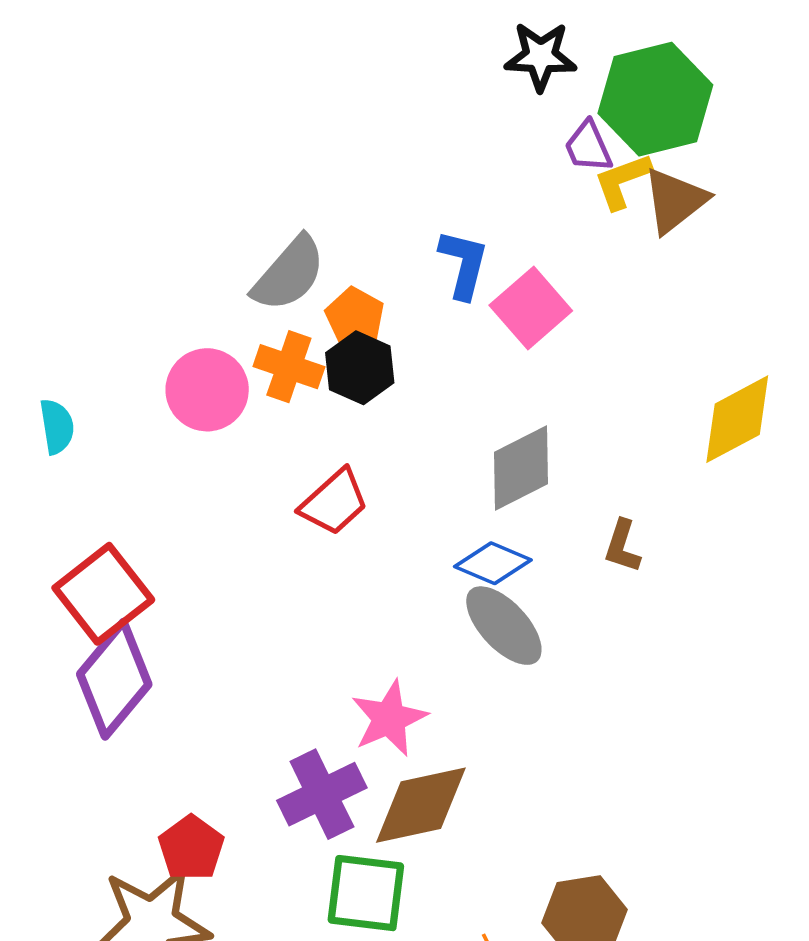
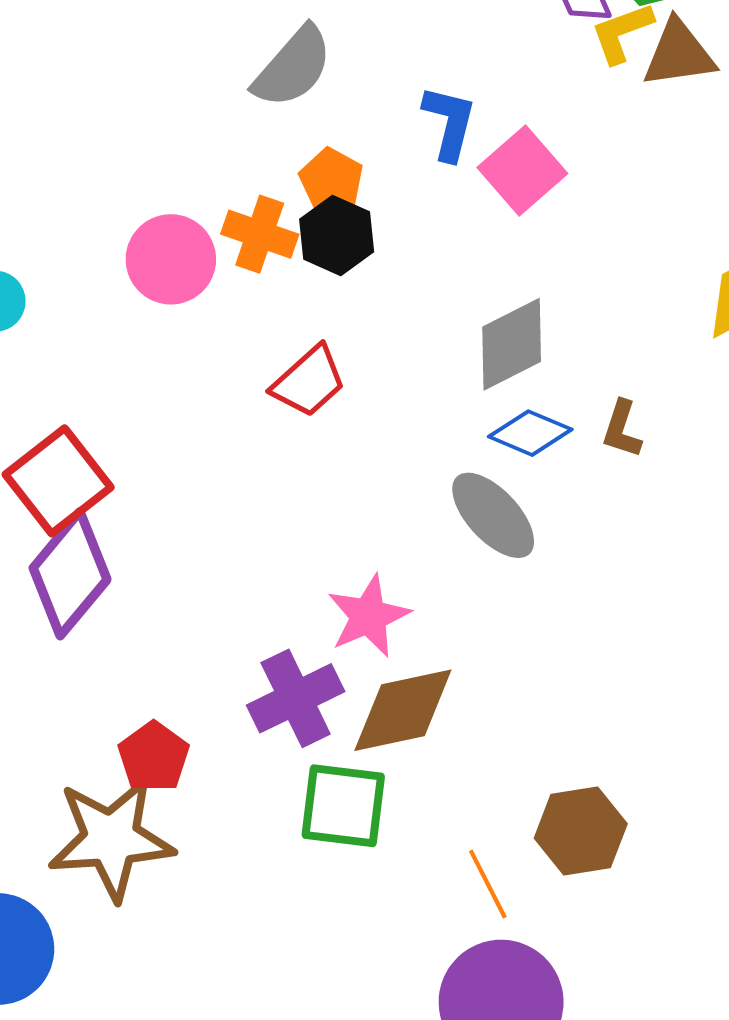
brown triangle: (675, 201) -> (679, 54), turned 30
gray semicircle: (289, 274) -> (293, 67), moved
blue diamond: (493, 563) -> (530, 433), moved

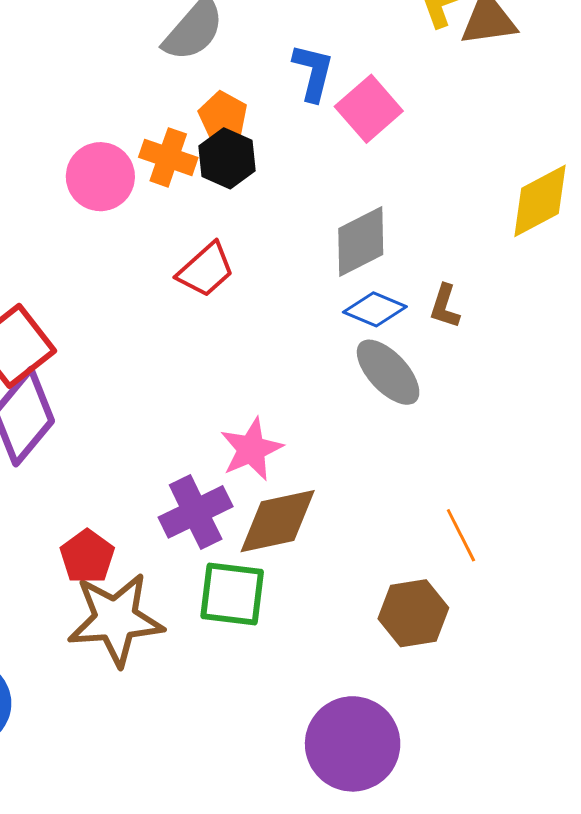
gray ellipse: (493, 515) -> (388, 372), moved
brown star: (111, 839) -> (116, 619), moved
orange line: (488, 884) -> (461, 535), moved

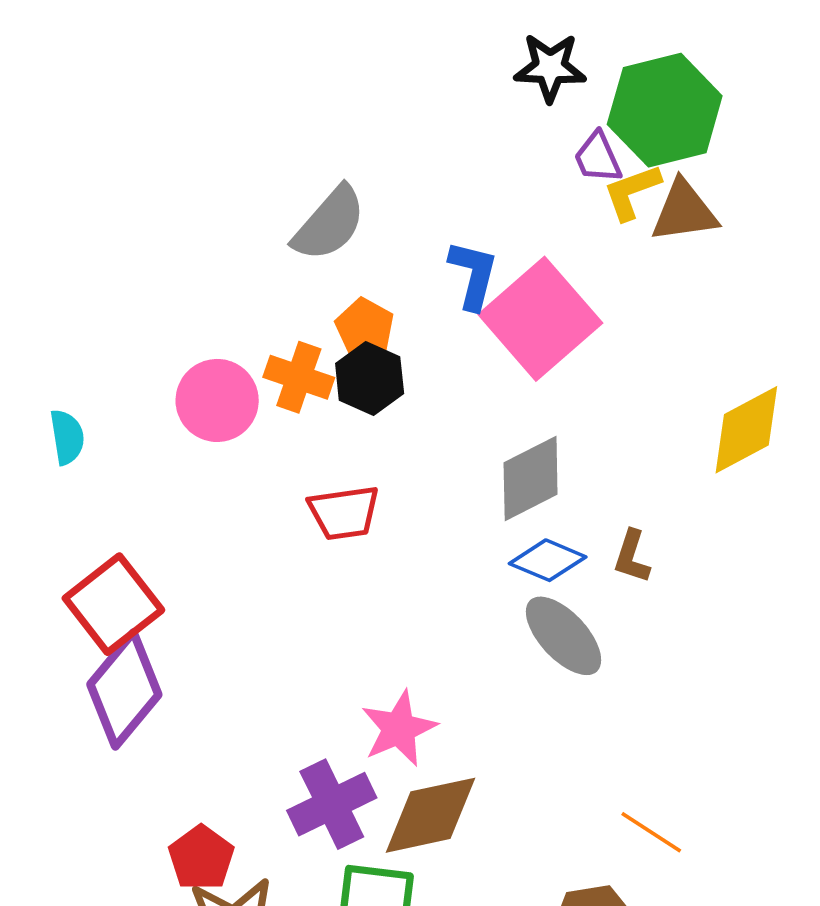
pink square: (369, 109) -> (540, 319), size x1.5
red trapezoid: (206, 270) -> (344, 513), turned 34
orange line: (461, 535) -> (651, 832), turned -30

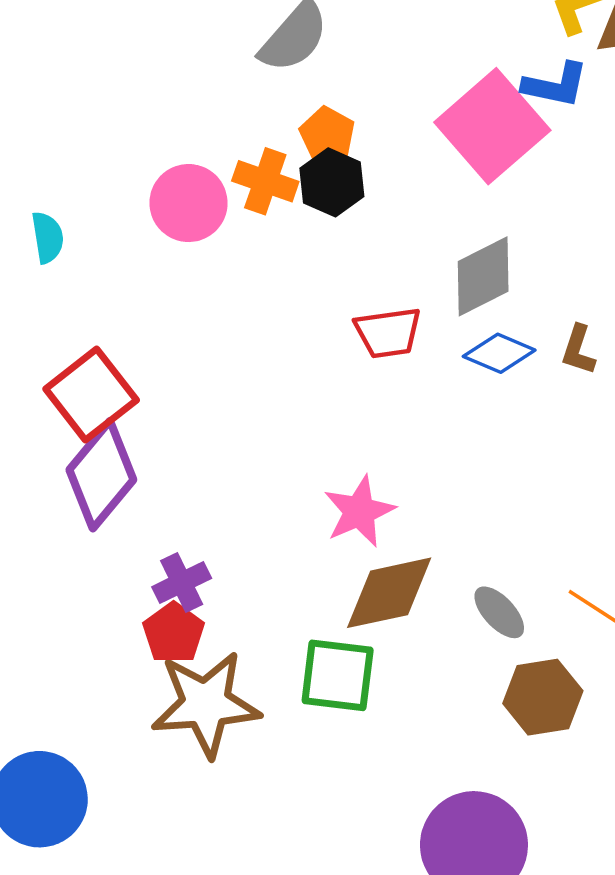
blue L-shape: (473, 275) -> (555, 85), moved, turned 88
red trapezoid: (344, 513) -> (388, 333), moved
gray ellipse: (563, 636) -> (499, 612), moved, size x0.7
purple cross: (332, 804) -> (182, 583), moved, size x0.7

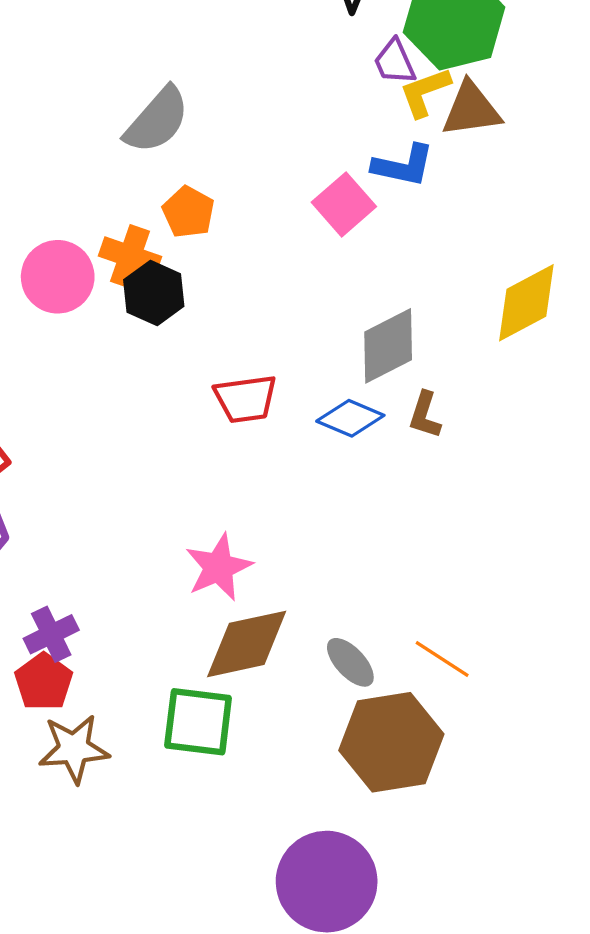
pink square: (492, 126) -> (344, 204), size x0.6
black hexagon: (332, 182) -> (154, 293), moved
gray diamond: (483, 276) -> (388, 346), moved
brown hexagon: (543, 697) -> (391, 742), size x1.4
brown star: (206, 704) -> (74, 749), size x0.7

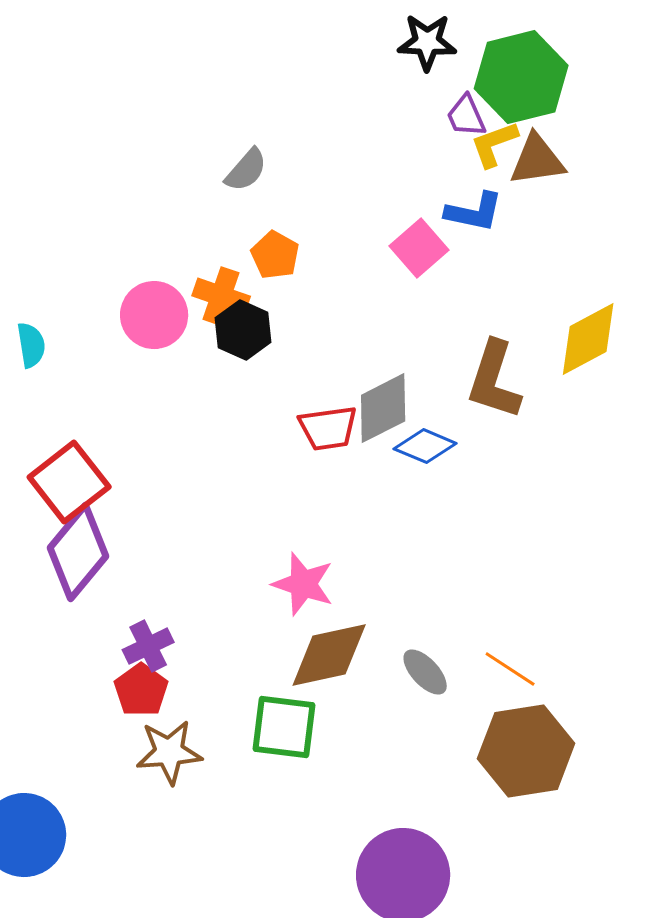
gray semicircle: (157, 120) -> (246, 170), size x0.7
gray diamond: (388, 346) -> (383, 408), moved
brown L-shape: (425, 415) -> (494, 380), moved, size x1.8
pink star: (219, 567) -> (303, 584), turned -30
brown hexagon: (391, 742) -> (526, 751), moved

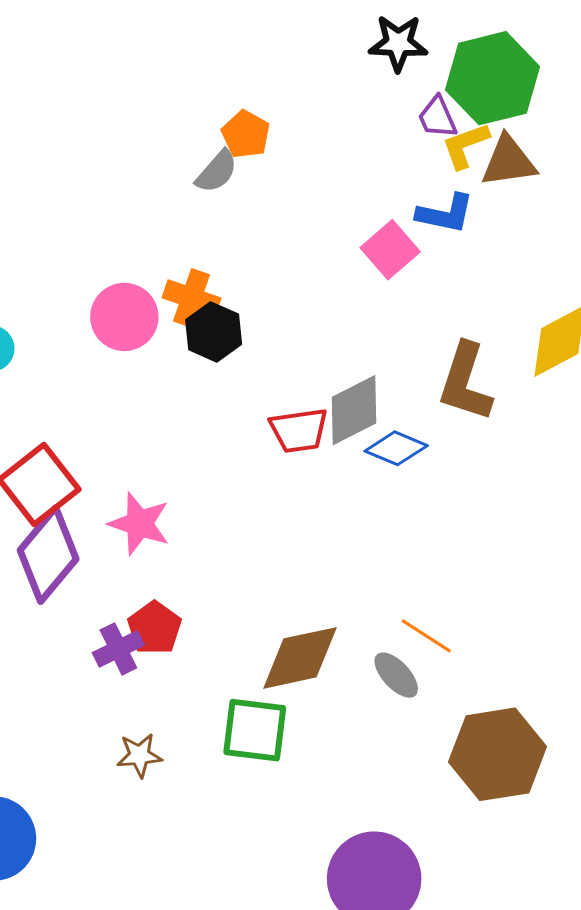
orange pentagon: (275, 255) -> (246, 134), moved
pink star: (303, 584) -> (139, 524), moved
orange line: (510, 669) -> (426, 636), moved
red pentagon: (141, 690) -> (154, 628), moved
brown star: (169, 752) -> (139, 755), size x0.7

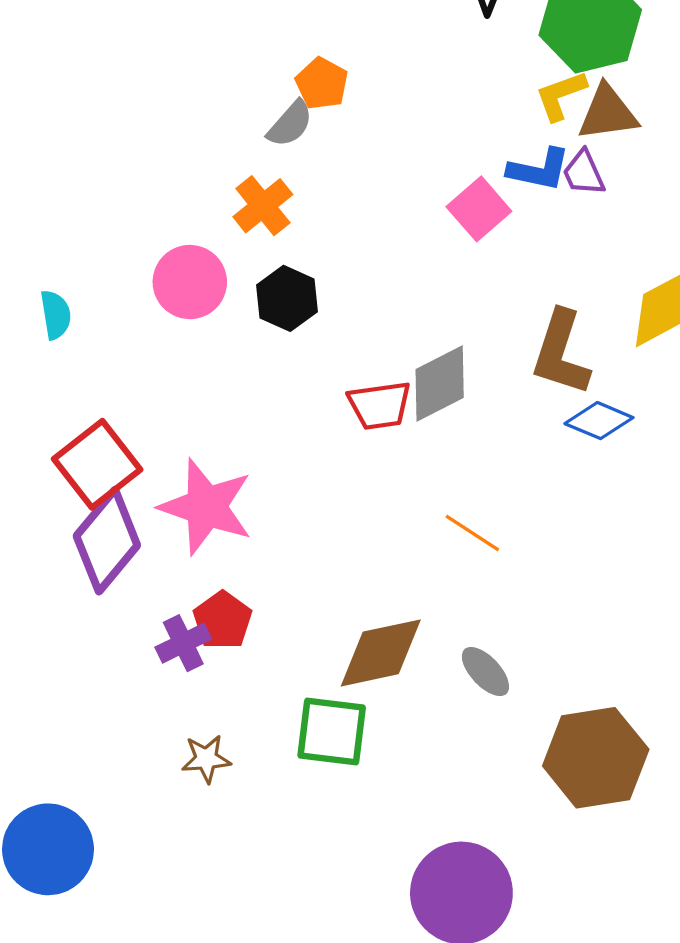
purple trapezoid: (437, 117) -> (584, 173), moved
orange cross: (192, 298) -> (263, 206), moved, turned 32
blue diamond: (396, 448) -> (599, 421), moved
pink star: (139, 524) -> (206, 507), size x1.4
orange line: (426, 636) -> (472, 533), moved

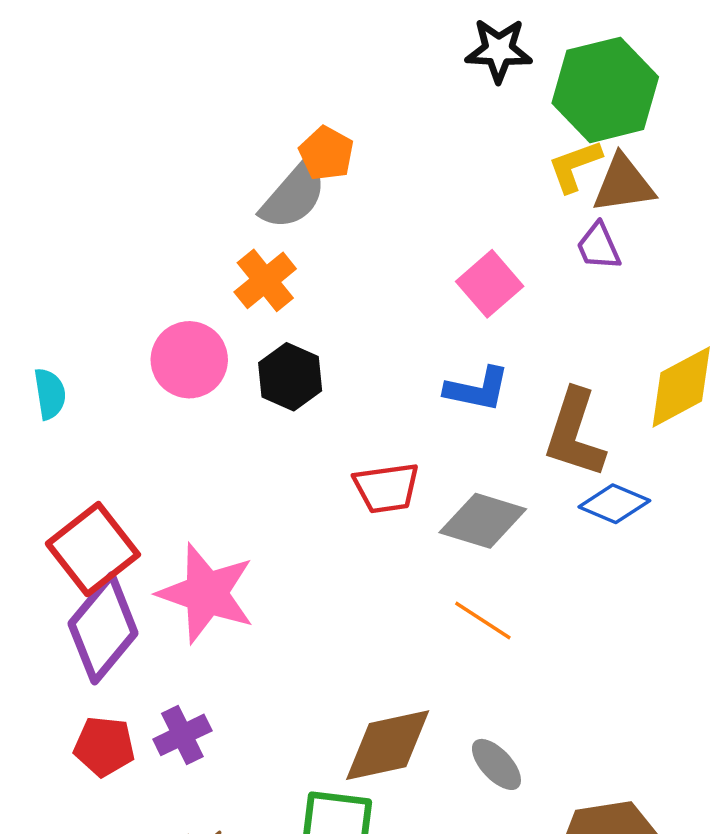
gray semicircle: (290, 124) -> (294, 195), size x1.4
blue L-shape: (539, 170) -> (477, 389), moved
gray diamond: (440, 383) -> (483, 521), moved, turned 44
red pentagon: (223, 620) -> (104, 746), moved, turned -30

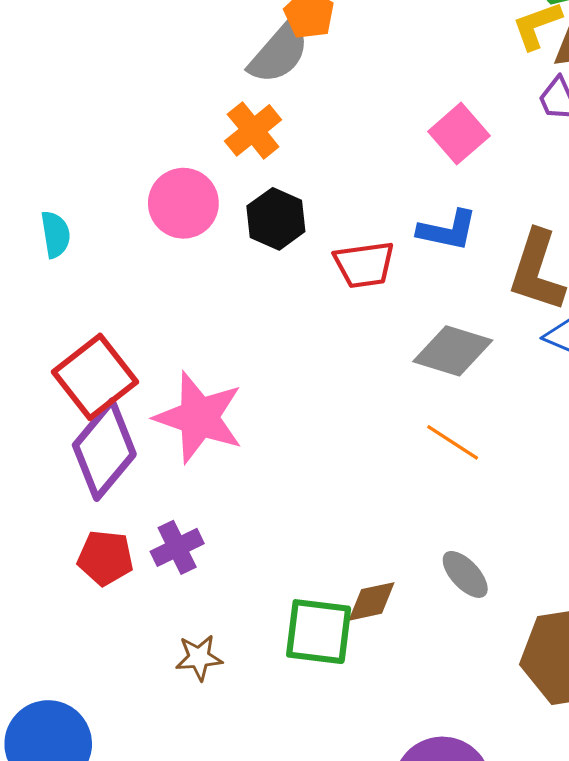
red trapezoid: (386, 488) -> (364, 265), moved
brown diamond: (388, 745) -> (372, 601), moved, size x0.6

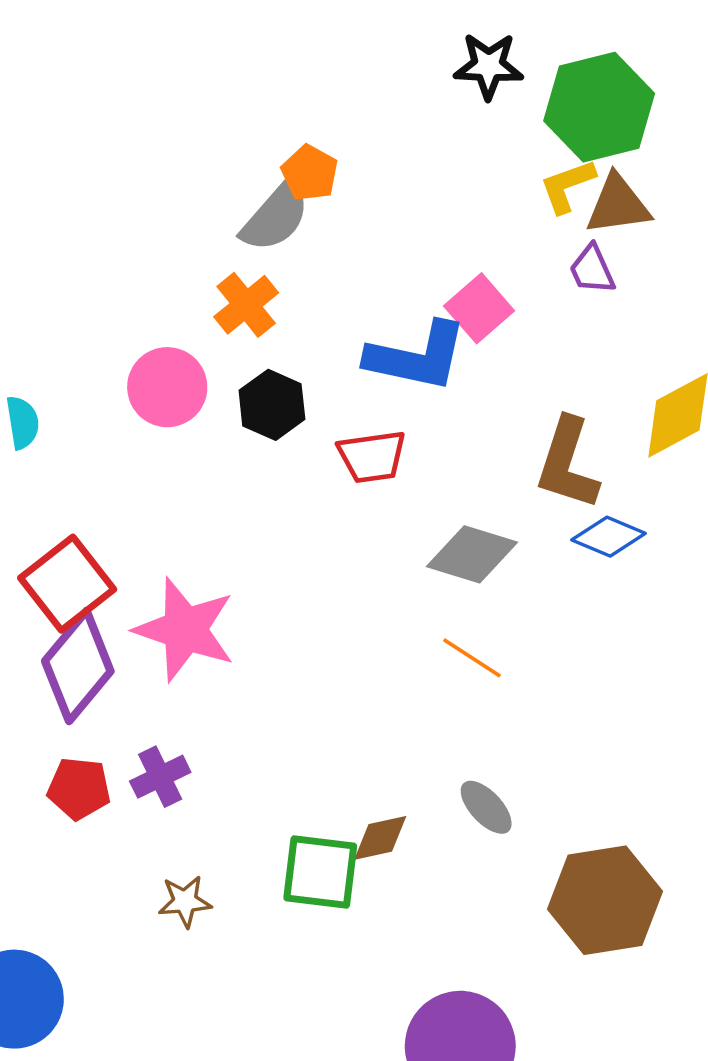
blue L-shape: (447, 230) -> (417, 357), moved, size x1.5

